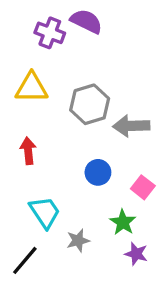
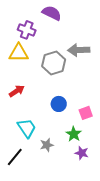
purple cross: (50, 33) -> (27, 30), moved
gray arrow: (131, 126) -> (79, 50), moved
red arrow: (28, 151) -> (17, 91), turned 63
pink square: (143, 187) -> (86, 113), turned 32

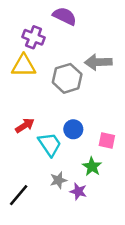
red arrow: (17, 91) -> (25, 126), moved
pink square: (86, 113) -> (107, 140), turned 32
cyan trapezoid: (27, 128) -> (50, 144), moved
purple star: (82, 153) -> (78, 191), moved

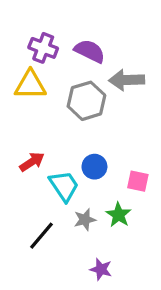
purple semicircle: (65, 16) -> (90, 51), moved
gray star: (58, 180) -> (85, 220), moved
purple star: (78, 191) -> (101, 269), moved
black line: (19, 195) -> (42, 236), moved

